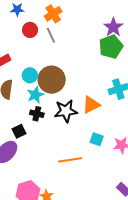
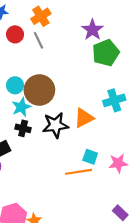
purple star: (113, 27) -> (92, 30), moved
orange line: (70, 160) -> (79, 172), moved

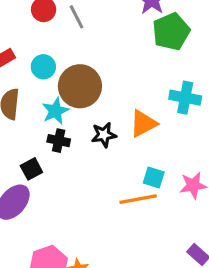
cyan circle: (15, 85) -> (43, 67), moved
cyan cross: (114, 100) -> (185, 98), turned 30
black star: (55, 125) -> (104, 135), size x0.7

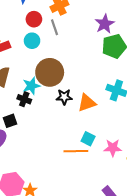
cyan circle: (43, 67) -> (32, 41), moved
black star: (104, 135) -> (64, 97), moved
black cross: (59, 141) -> (24, 99), moved

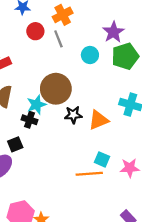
cyan circle: (32, 41) -> (90, 55), moved

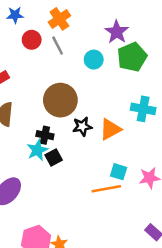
cyan star: (36, 105) -> (37, 150), moved
black cross: (29, 120) -> (45, 135), moved
black square: (15, 144) -> (54, 157), moved

